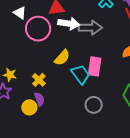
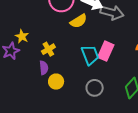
yellow semicircle: (62, 58) -> (79, 21), moved
yellow circle: (29, 107) -> (56, 82), moved

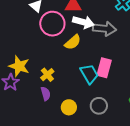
yellow star: (22, 36) -> (19, 66), size x1.5
yellow circle: (56, 82) -> (69, 107), moved

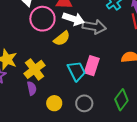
yellow cross: (47, 75) -> (35, 69), size x1.5

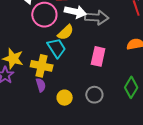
yellow cross: (35, 69) -> (42, 66), turned -35
cyan trapezoid: (76, 71) -> (57, 48), moved

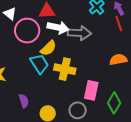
pink rectangle: (98, 56) -> (91, 90), moved
yellow cross: (42, 66) -> (65, 69), moved

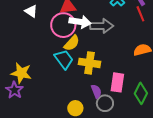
pink circle: (27, 31) -> (63, 25), moved
purple semicircle: (24, 101) -> (96, 91), moved

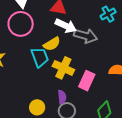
pink circle: (63, 25) -> (21, 24), moved
pink rectangle: (117, 82) -> (87, 81), moved

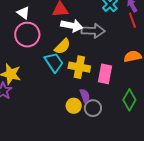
yellow circle: (37, 107) -> (74, 106), moved

